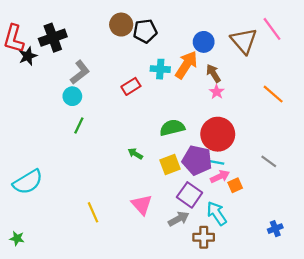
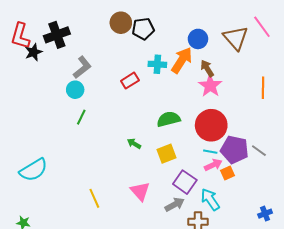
pink star: (217, 92) -> (210, 86), size x1.6
orange line: (273, 94) -> (263, 88), turned 50
purple pentagon: (197, 160) -> (235, 150), moved

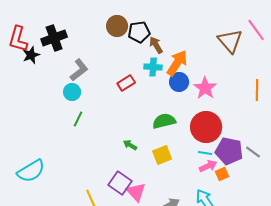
blue circle: (198, 39) -> (179, 82), moved
brown arrow: (207, 68) -> (156, 45), moved
purple square: (185, 182) -> (120, 183), moved

